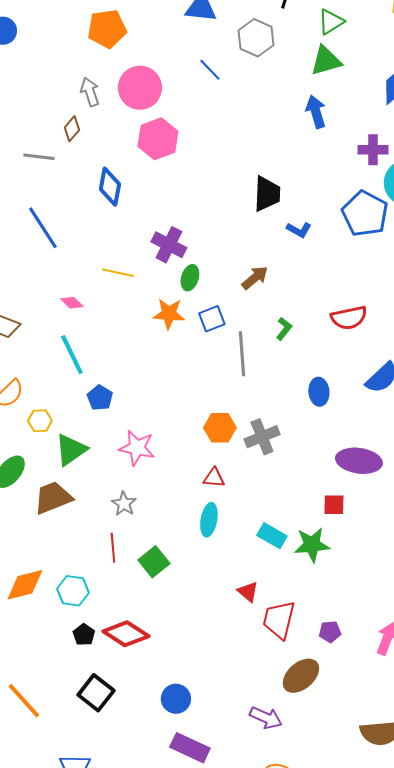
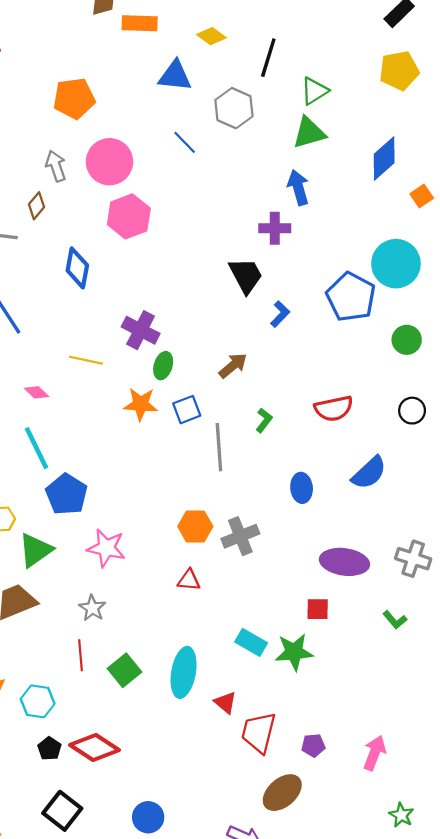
purple cross: (373, 150) -> (275, 228), moved
black trapezoid: (267, 194) -> (246, 275), turned -30
blue L-shape: (299, 230) -> (280, 314), turned -75
blue pentagon: (100, 398) -> (67, 494), size x1.5
cyan ellipse: (209, 520) -> (184, 672), moved, size x1.4

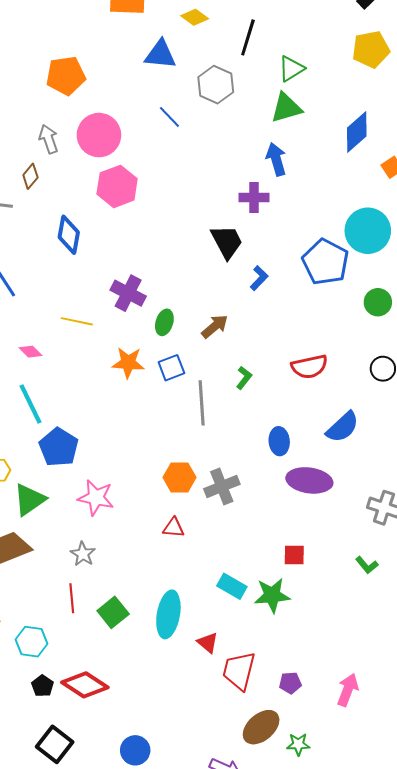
green ellipse: (163, 366) -> (164, 322), moved
purple ellipse: (344, 562) -> (309, 480), moved
green star: (401, 815) -> (298, 744), moved, turned -30

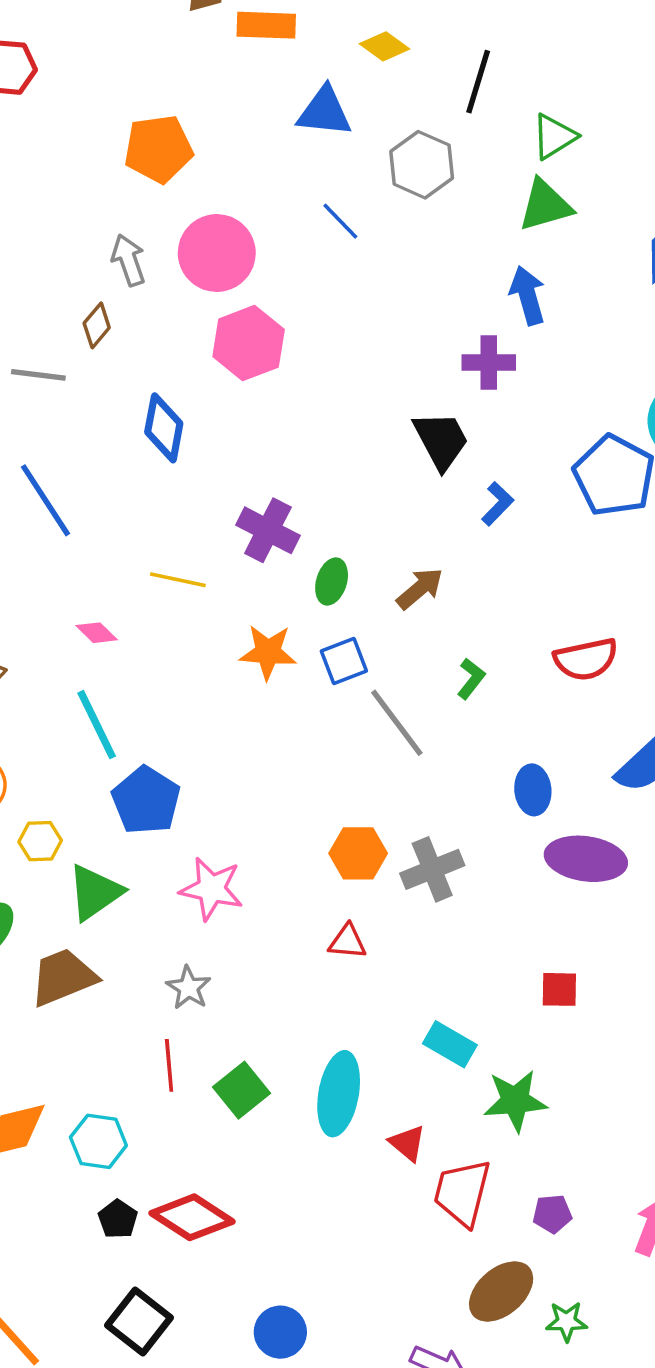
gray line: (202, 403) -> (397, 723), turned -33
green star: (272, 595) -> (515, 1101), moved

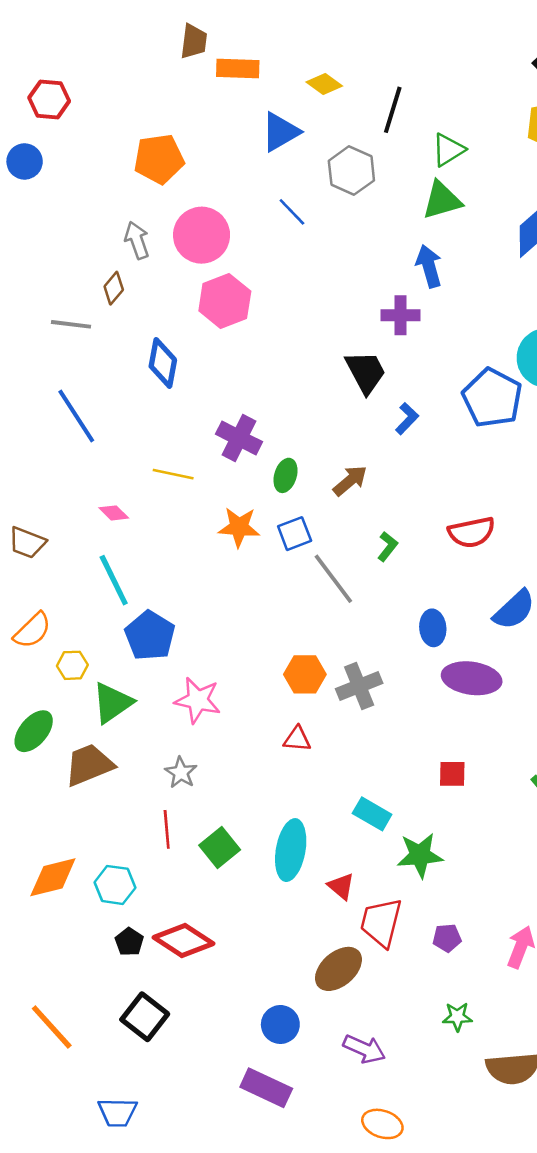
blue triangle: (324, 112) -> (280, 132), turned -36
brown ellipse: (501, 1291) -> (338, 969), moved
blue circle: (280, 1332) -> (280, 1024), moved

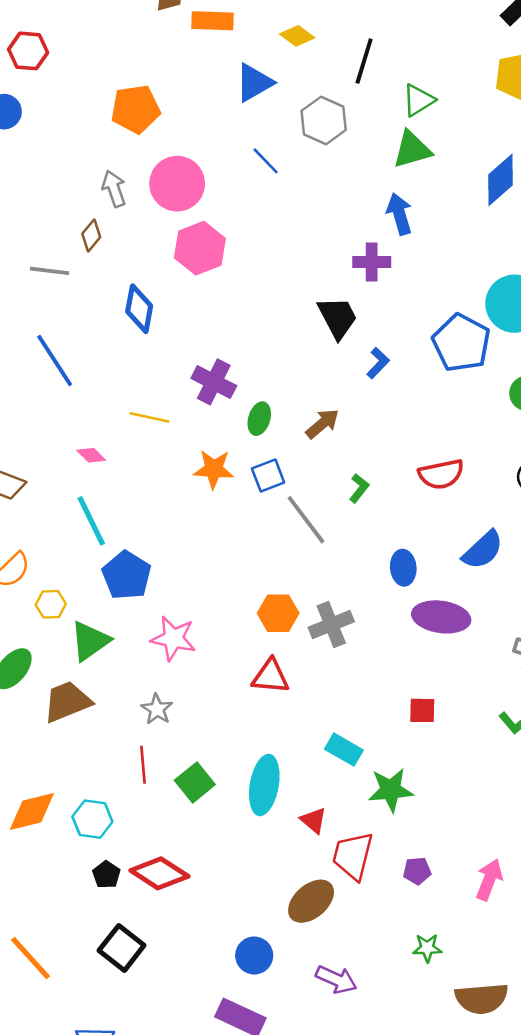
red triangle: (297, 739) -> (271, 676), size x1.4

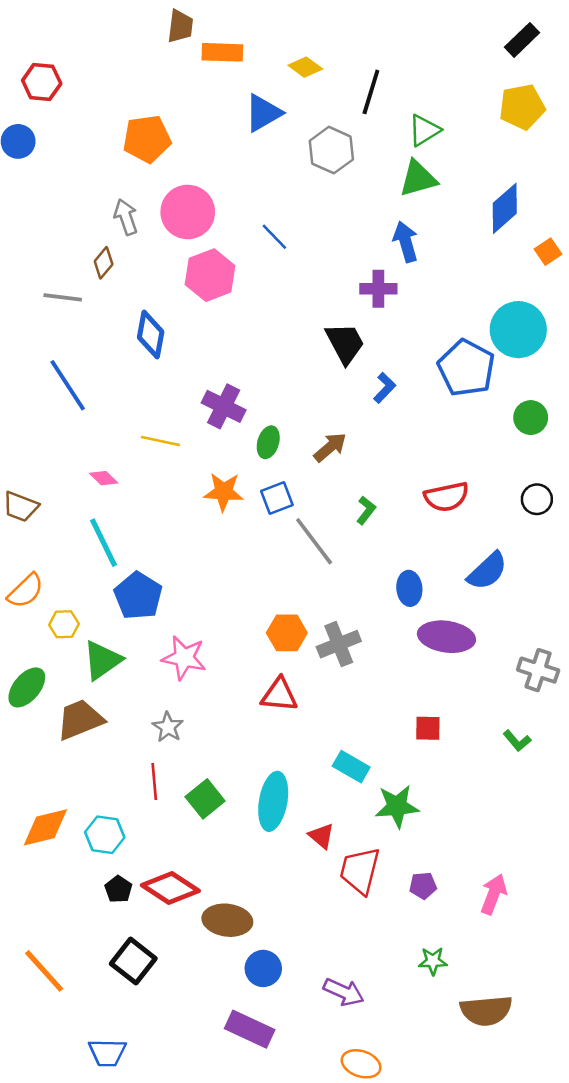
blue line: (266, 161) -> (274, 237), moved
brown ellipse: (311, 901) -> (227, 920), moved, turned 48

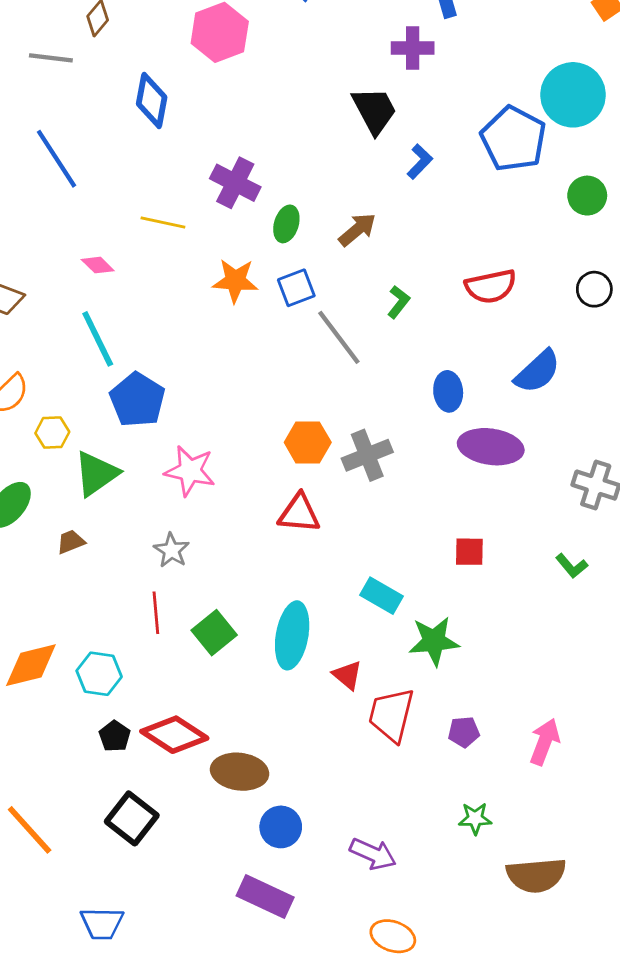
brown trapezoid: (80, 720) -> (71, 542), size x0.5

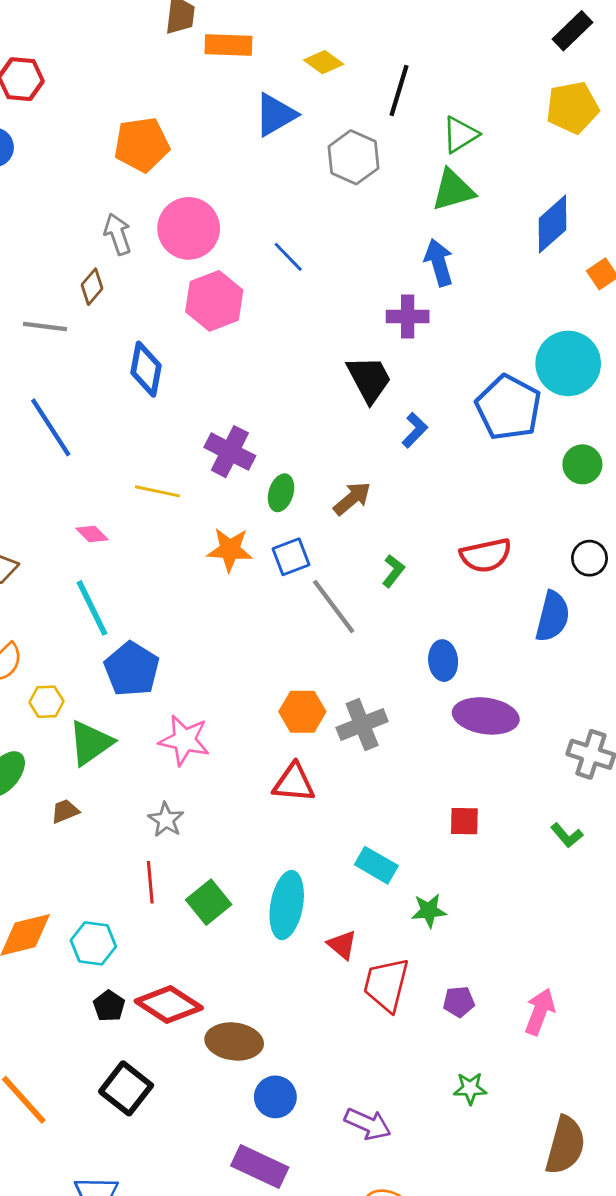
blue semicircle: (538, 372) -> (553, 616), moved, turned -33
green star: (434, 641) -> (429, 911), size x0.7
brown semicircle: (536, 875) -> (565, 1145), moved, turned -70

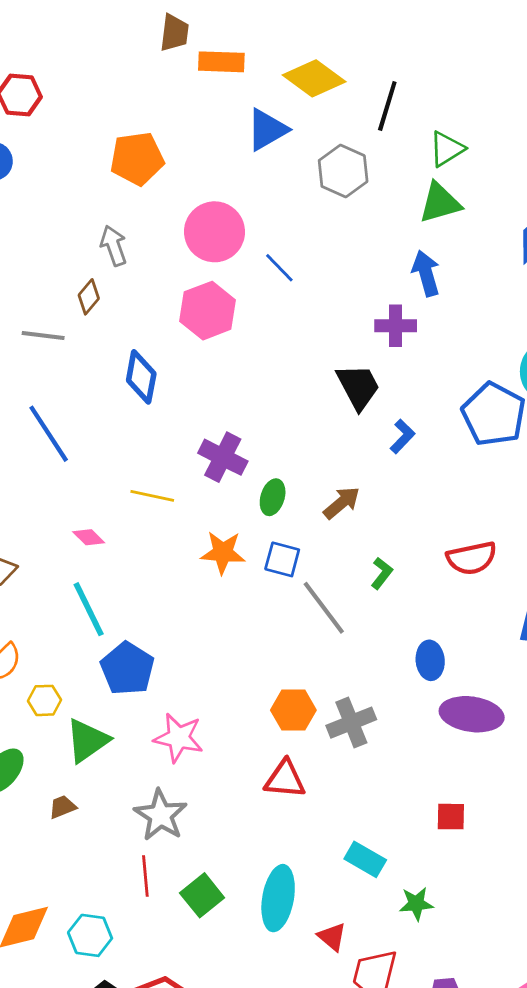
yellow diamond: (324, 62) -> (314, 78), size x1.6
pink circle: (189, 228) -> (214, 232), moved
blue square: (291, 557) -> (282, 559), turned 36
gray star: (166, 820) -> (161, 815), size x1.5

